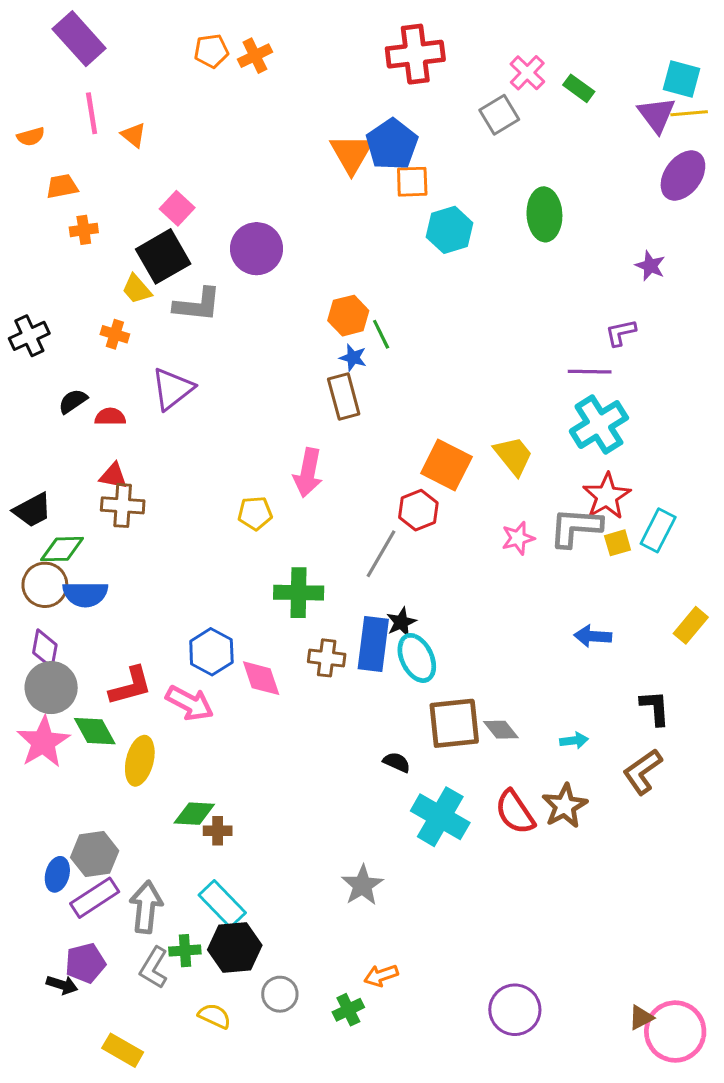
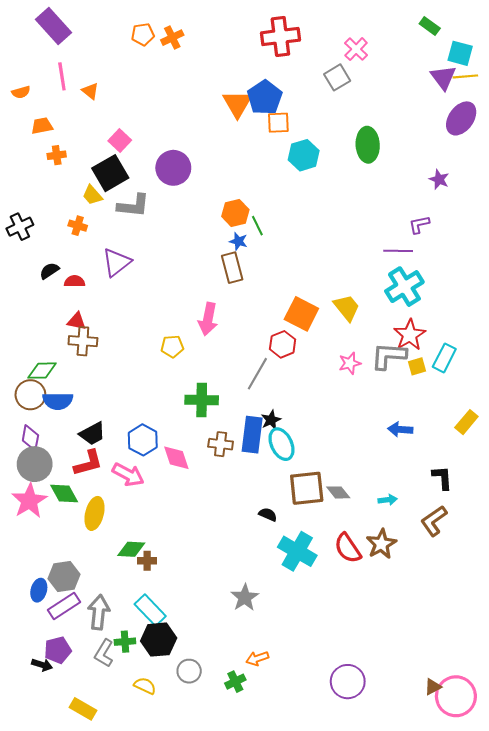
green rectangle: (579, 88) -> (430, 26), moved
black trapezoid: (32, 510) -> (92, 434), moved

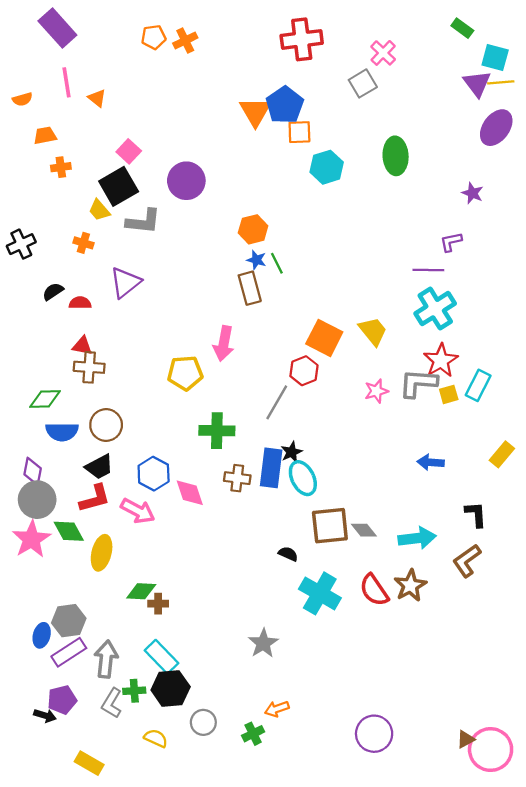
green line: (257, 226) -> (277, 263), moved
yellow pentagon: (172, 346) -> (185, 373), size x1.4
brown circle: (30, 395) -> (106, 425), moved
cyan arrow: (388, 500) -> (417, 538), size x1.8

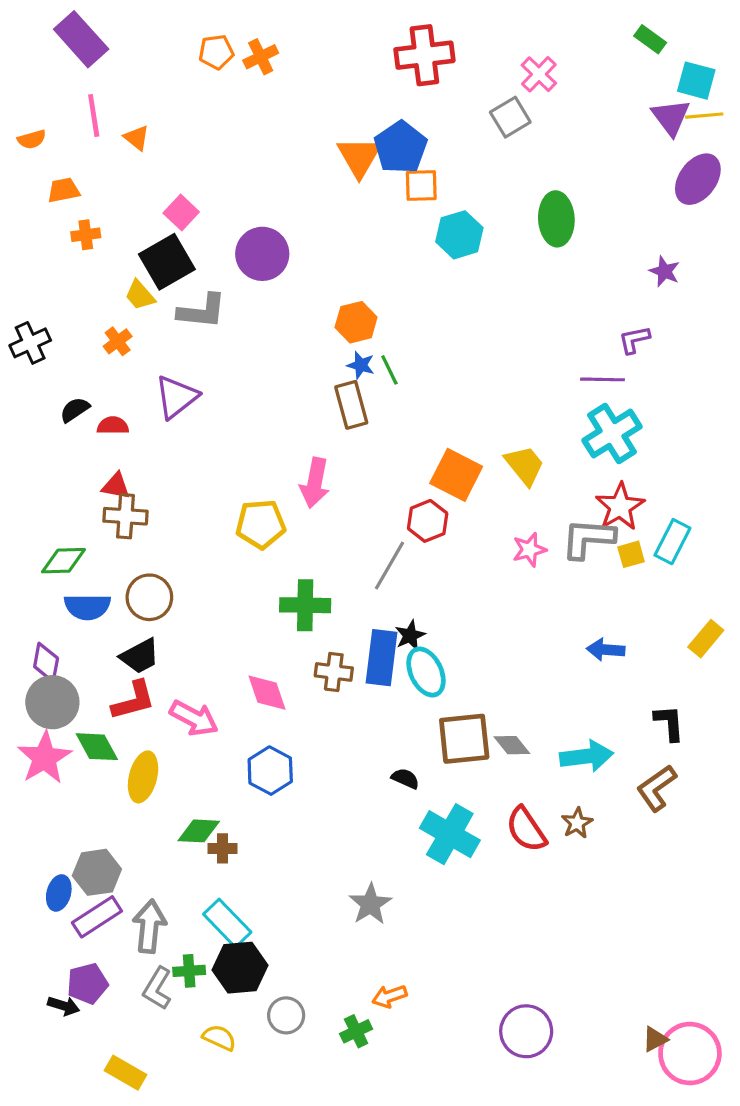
orange cross: (83, 243) -> (118, 341), turned 36
blue hexagon: (154, 474) -> (270, 771), moved
brown star: (410, 586) -> (577, 823), size x0.7

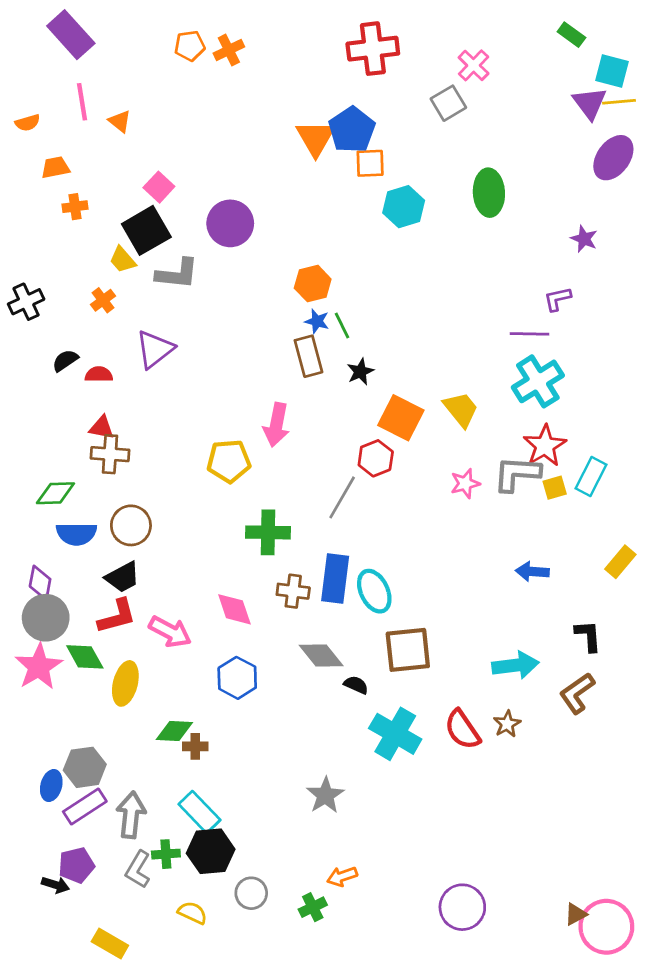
black star: (410, 635) -> (360, 372), moved
gray diamond: (512, 745) -> (321, 655), moved, size x1.4

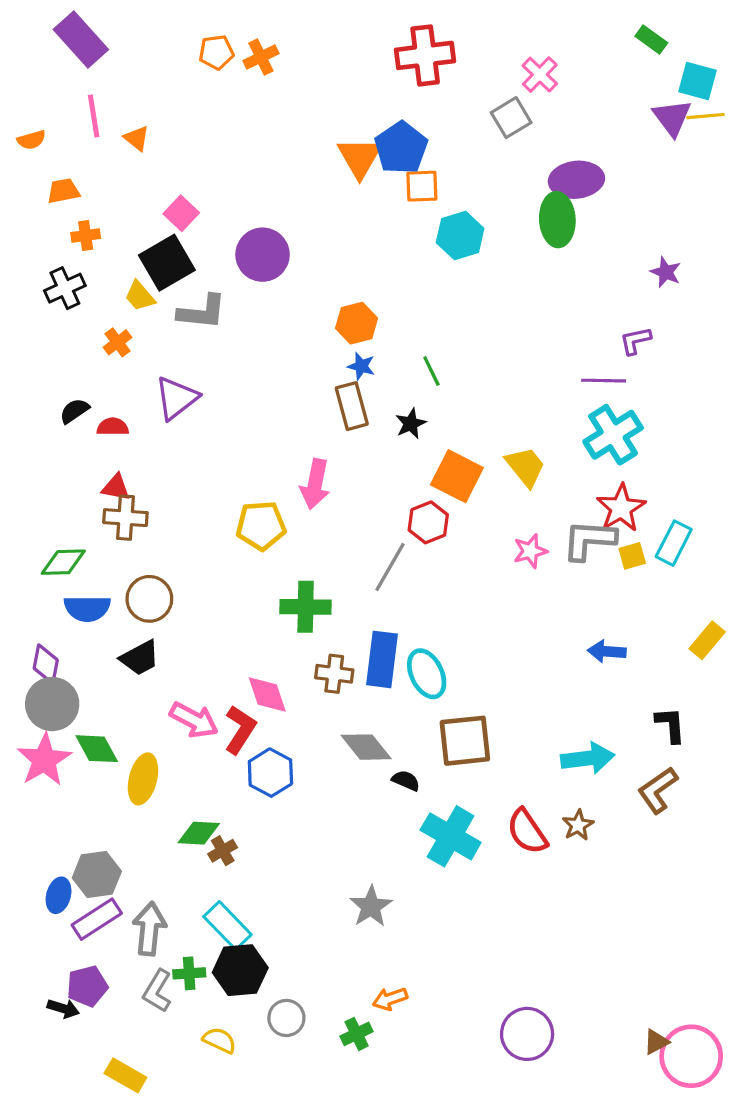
purple ellipse: (613, 158) -> (576, 180), moved, turned 48
black cross: (26, 302) -> (65, 288), moved
green line: (342, 325) -> (431, 371), moved
red L-shape: (117, 616) -> (240, 730), moved, turned -42
brown cross: (195, 746) -> (223, 851), turned -30

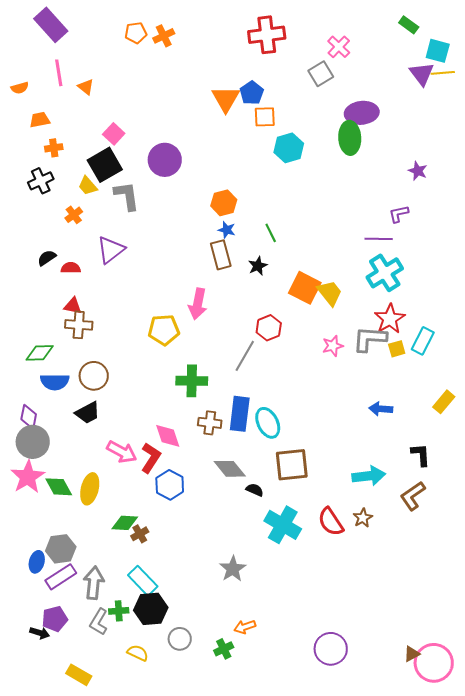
blue pentagon: (401, 148) -> (252, 93), size x0.7
gray L-shape: (202, 312) -> (127, 196), turned -104
orange square: (457, 476) -> (305, 288), moved
green diamond: (97, 749) -> (59, 487), moved

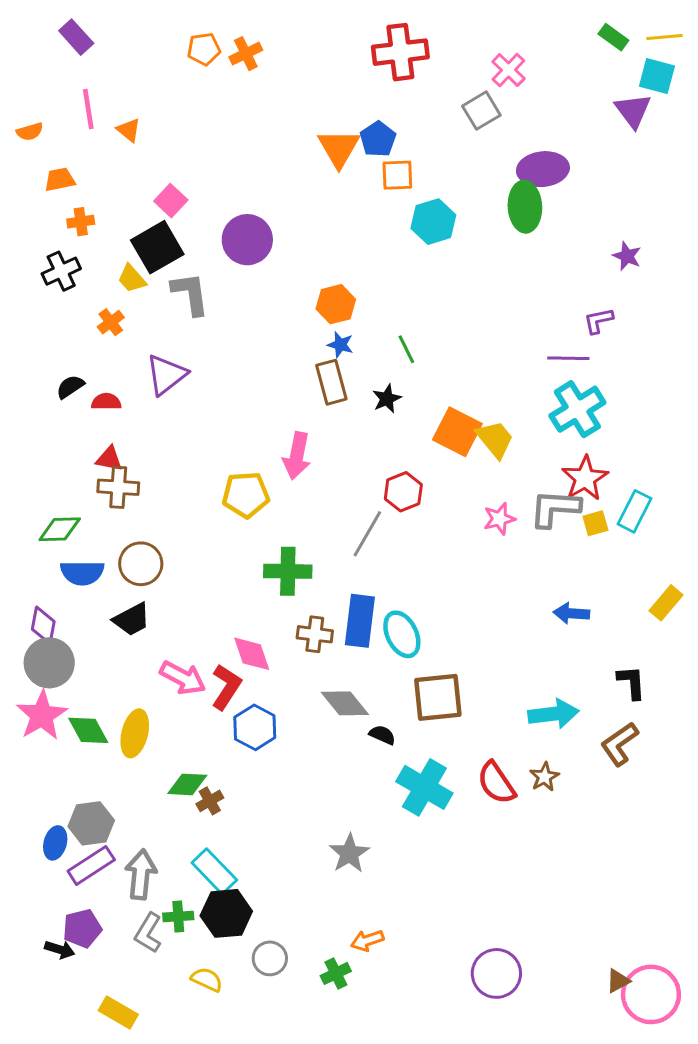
purple rectangle: (51, 25) -> (76, 37), size x0.7
yellow line: (443, 73) -> (664, 37), moved

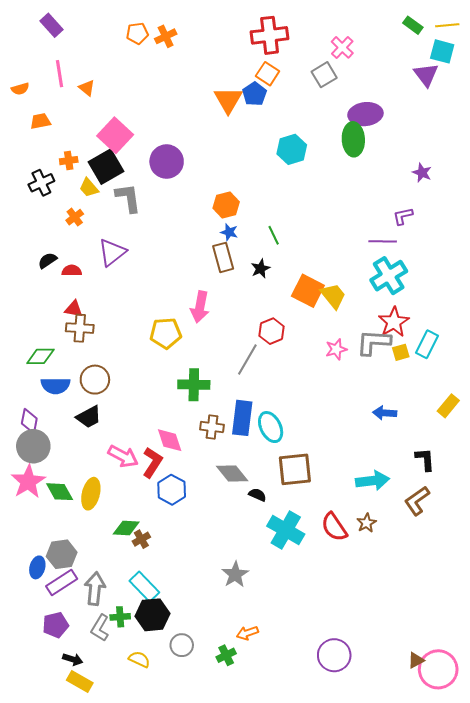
orange square: (397, 175) -> (268, 74), moved, turned 35
pink square: (171, 201) -> (115, 135), size x1.6
orange cross: (81, 222) -> (69, 161), moved
black arrow: (60, 949) -> (73, 659), moved

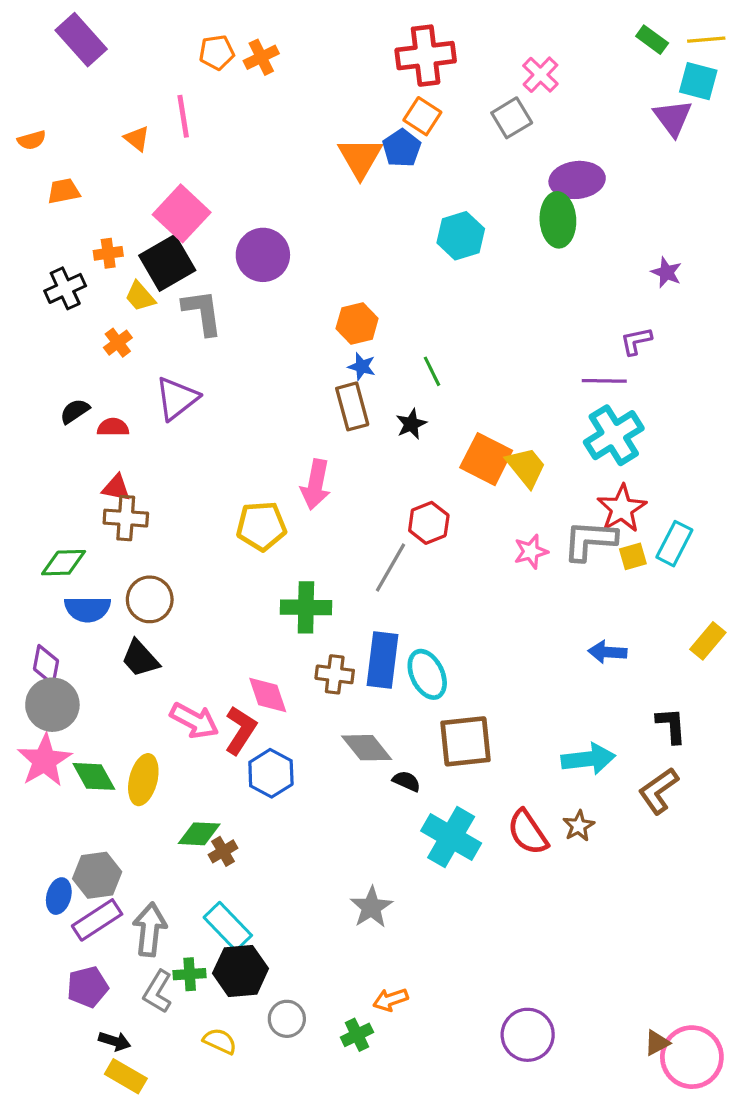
purple rectangle: (51, 25) -> (81, 40), size x1.4
pink line: (60, 74) -> (183, 116), moved
black trapezoid: (89, 417) -> (140, 658), turned 76

